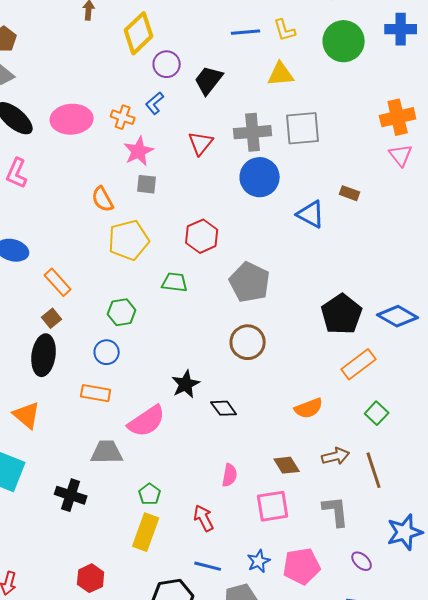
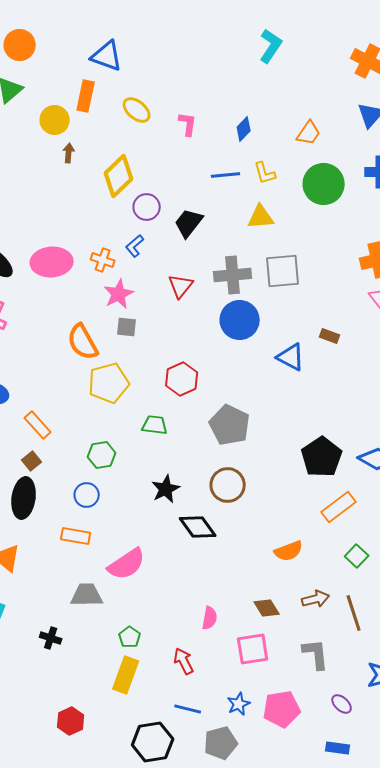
orange semicircle: (103, 199) -> (83, 342), size x1.4
black star: (186, 384) -> (166, 489), moved
black diamond: (224, 408) -> (198, 527), moved, size x1.4
black cross: (71, 495) -> (51, 638), size x0.7

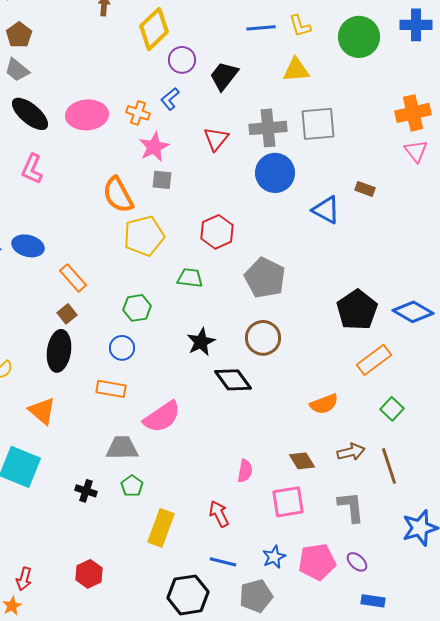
green pentagon: (130, 637) -> (132, 486), moved
purple ellipse: (342, 704) -> (357, 562), moved
red hexagon: (71, 721) -> (89, 574), moved

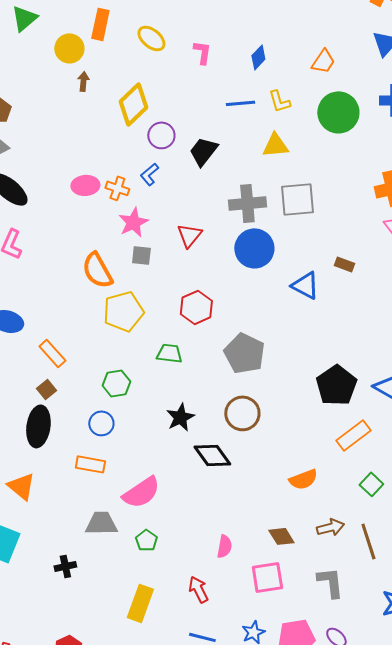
pink ellipse: (87, 115) -> (85, 185), moved, size x0.7
red triangle: (216, 139) -> (189, 235), moved
green pentagon: (132, 486) -> (146, 540), moved
black cross: (86, 491) -> (65, 566), turned -30

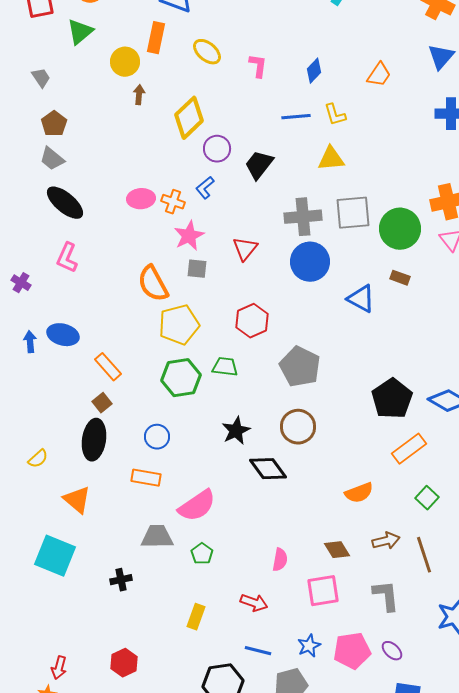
green circle: (338, 112) -> (400, 229), moved
green hexagon: (116, 383) -> (181, 378), moved, size x1.4
red arrow: (198, 589) -> (254, 603), turned 136
yellow rectangle: (140, 603) -> (196, 617), size x0.7

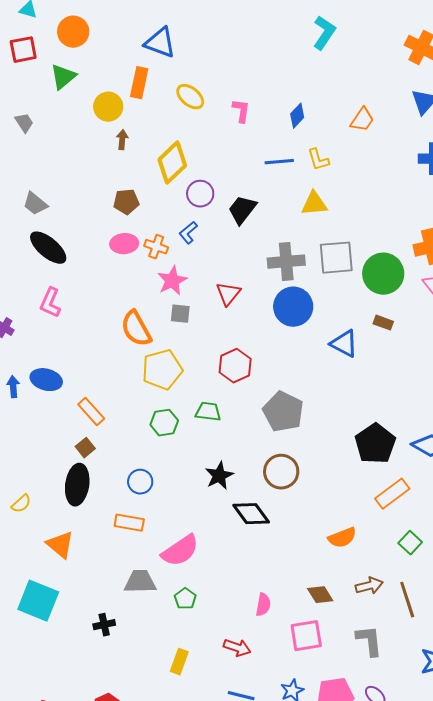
brown pentagon: (54, 124) -> (126, 202), moved, turned 30
green hexagon: (181, 378) -> (164, 423), size x0.7

